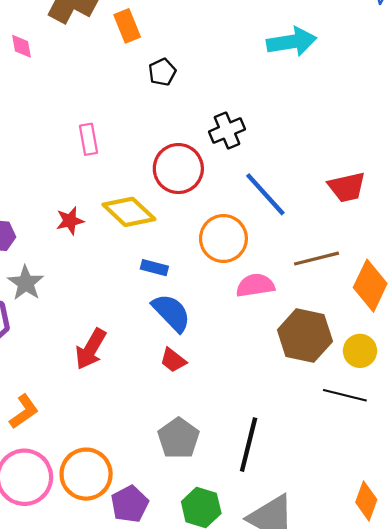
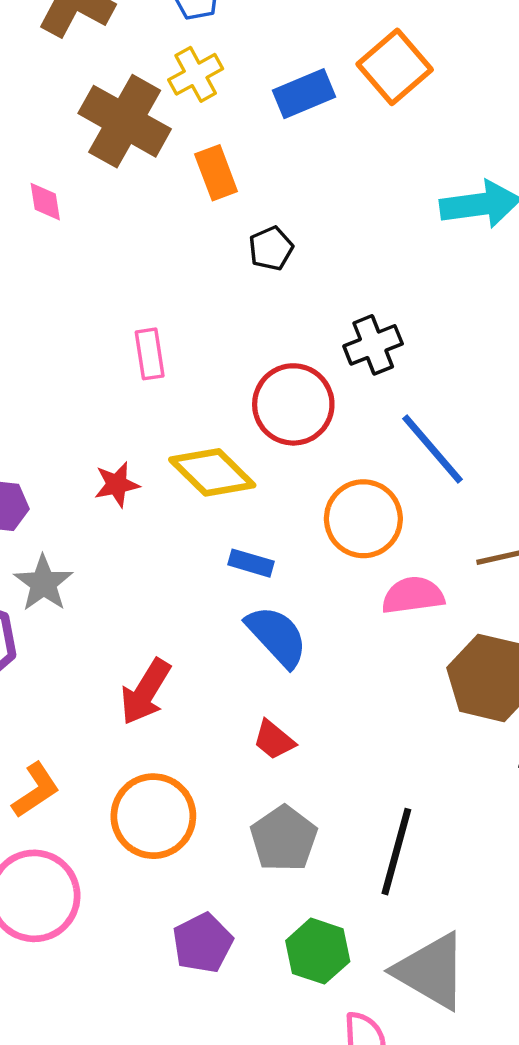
red trapezoid: (173, 360) -> (274, 740), moved
orange circle: (86, 474) -> (153, 816), moved

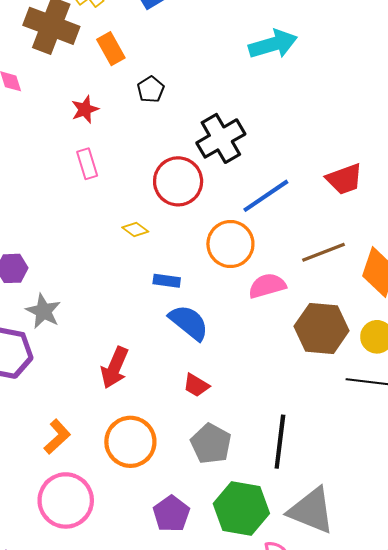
black cross: (373, 345) -> (221, 138), size x1.4
blue line: (433, 449) -> (266, 196), turned -75
yellow diamond: (212, 472) -> (135, 230), size x0.5
red star: (117, 484) -> (85, 109), moved
green hexagon: (318, 951) -> (241, 509), size x1.4

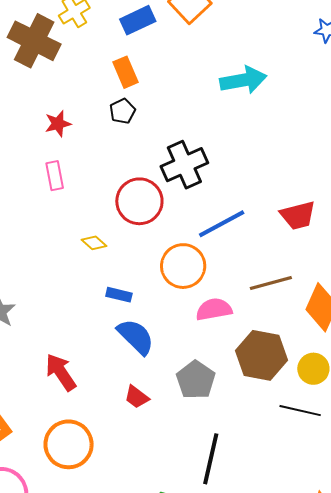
orange rectangle: (111, 49) -> (125, 72), moved
red arrow: (115, 368) -> (61, 372), turned 117
gray pentagon: (211, 444) -> (196, 380), moved

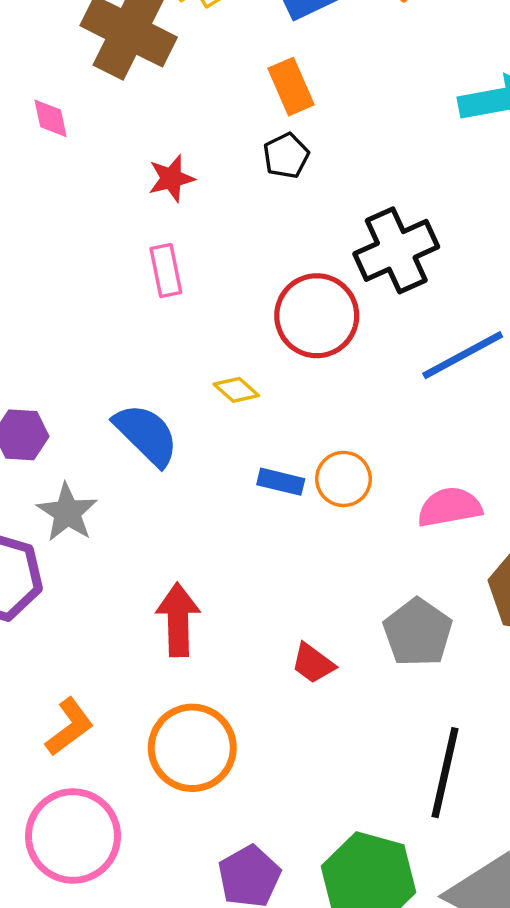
orange circle: (183, 266) -> (344, 479), moved, size x0.7
blue semicircle: (136, 337) -> (146, 435), moved
red arrow: (61, 372) -> (178, 620), turned 33

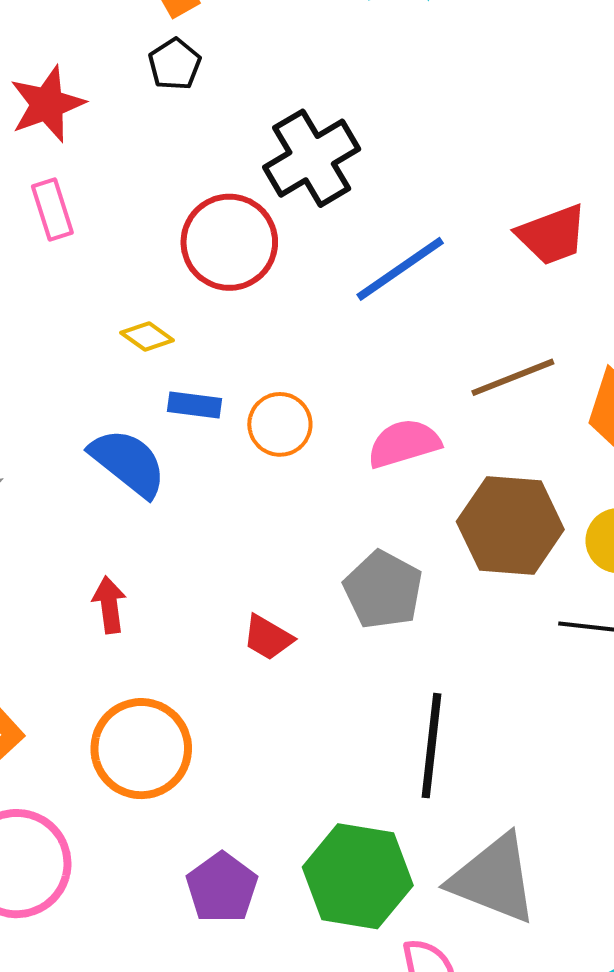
red star: (171, 178) -> (47, 104), size x1.4
blue semicircle: (146, 435) -> (128, 463), moved
blue rectangle: (281, 482) -> (194, 405), moved
red arrow: (178, 620) -> (109, 605), size x0.7

